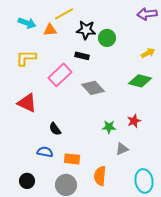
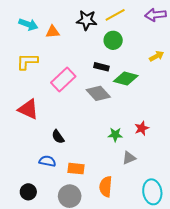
yellow line: (64, 14) -> (115, 15), moved
black star: (86, 30) -> (87, 20), moved
black rectangle: (82, 56) -> (101, 67), moved
green diamond: (140, 81) -> (126, 78), moved

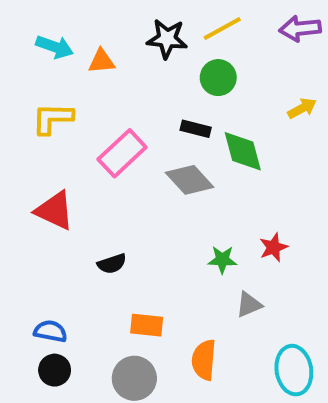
green diamond: (126, 78) -> (243, 151), turned 60
black semicircle: (58, 137) -> (112, 264), turned -72
blue semicircle: (47, 161) -> (50, 331), moved

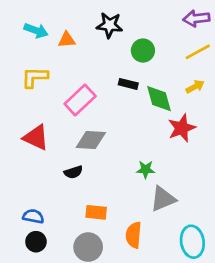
yellow line: (222, 28) -> (198, 52), moved
yellow arrow: (302, 108) -> (195, 87), moved
gray diamond: (190, 180) -> (91, 140), moved, turned -44
red star: (273, 247) -> (182, 128), moved, size x1.5
gray triangle: (249, 305) -> (163, 199), size x1.5

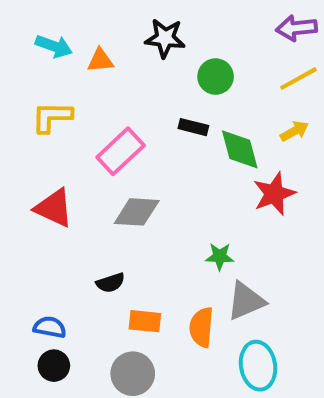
black semicircle: (73, 172) -> (110, 283), moved
orange semicircle: (134, 235) -> (201, 327), moved
cyan ellipse: (192, 242) -> (258, 366), moved

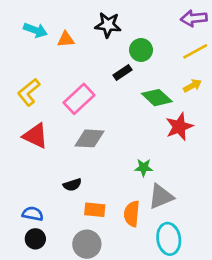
yellow L-shape: (52, 117) -> (29, 92), moved, turned -40
black rectangle: (193, 127) -> (123, 72), moved, turned -48
green diamond: (240, 149) -> (157, 98), turned -32

